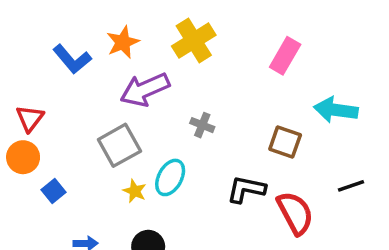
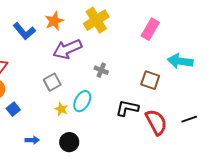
gray square: (119, 145) -> (52, 82), size x0.7
black line: (351, 186) -> (189, 119), moved

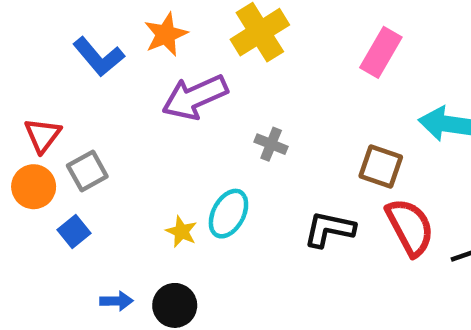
gray square: (52, 82) -> (87, 171), moved
red semicircle: (156, 122) -> (410, 227), moved
black circle: (69, 142) -> (175, 305), moved

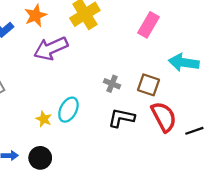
gray cross: (271, 144) -> (112, 84), moved

